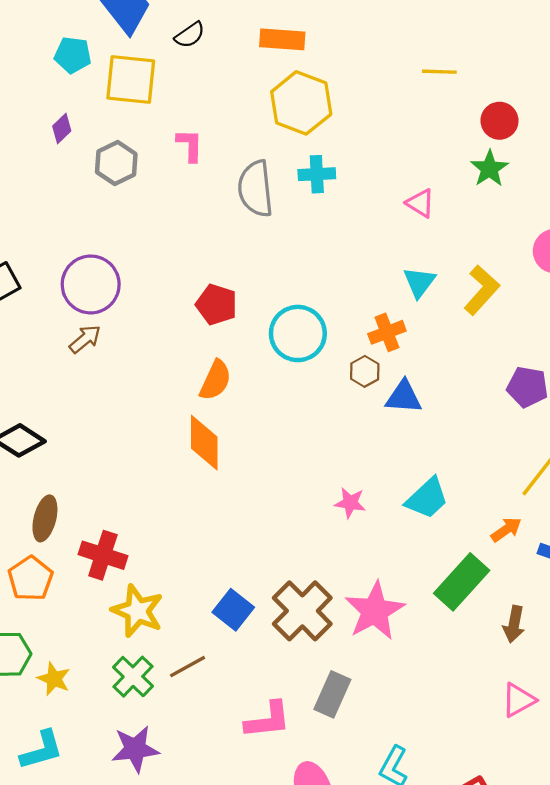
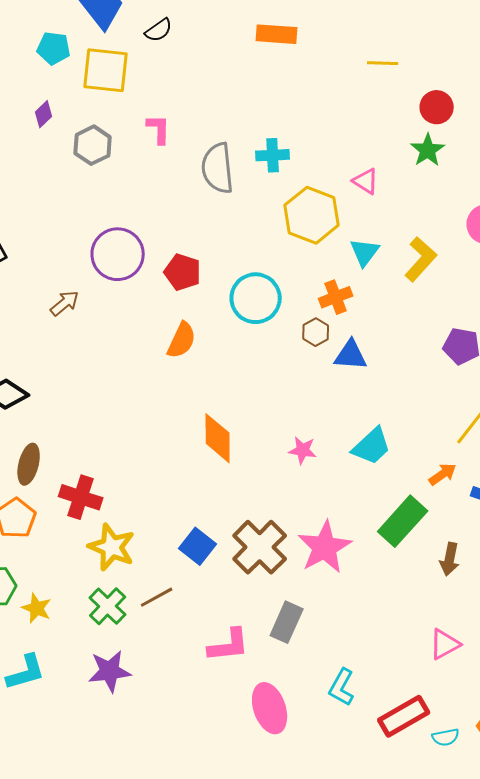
orange rectangle: (282, 39) -> (277, 34), moved
yellow hexagon: (301, 103) -> (312, 215), moved
purple circle: (91, 284) -> (118, 254), moved
orange diamond: (204, 443) -> (218, 438), moved
pink triangle: (518, 700) -> (445, 644), moved

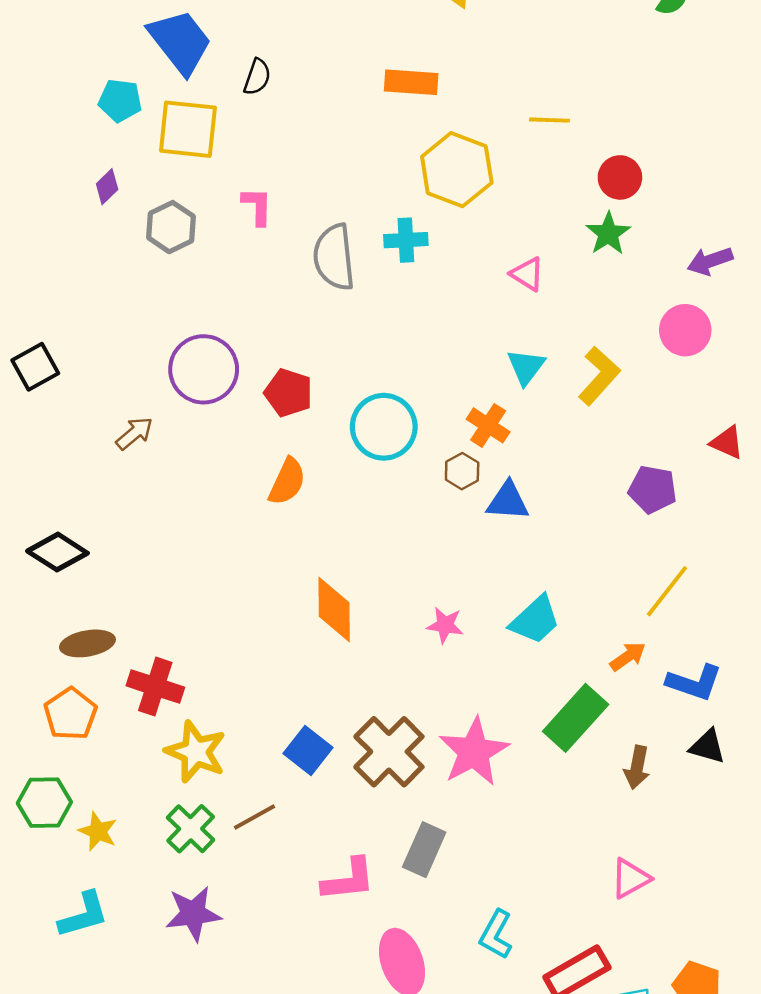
black semicircle: (159, 30) -> (257, 77), turned -36
yellow hexagon: (312, 215) -> (457, 170), moved
orange cross: (336, 297) -> (488, 425), turned -36
brown ellipse: (29, 464) -> (87, 643), turned 66

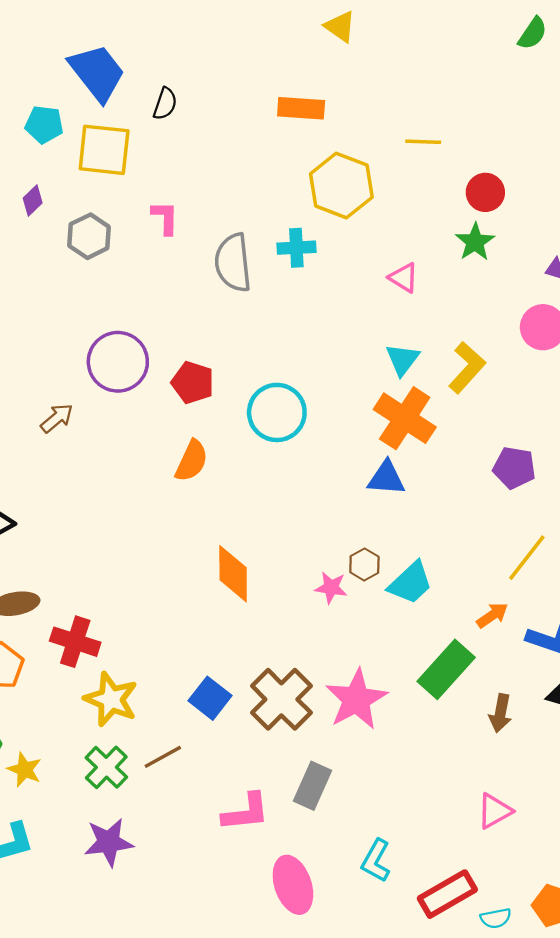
orange cross: (488, 425) -> (405, 418), moved, size x1.6
brown hexagon: (462, 471) -> (364, 565), moved

